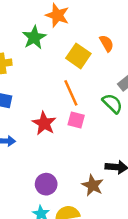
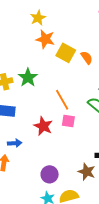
green star: (34, 37) -> (28, 78), moved
yellow square: (78, 56) -> (66, 53), moved

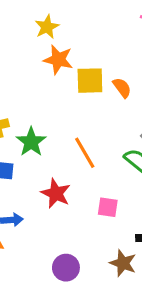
yellow square: (66, 53) -> (90, 81), turned -30
green star: (28, 78) -> (31, 142), moved
pink square: (68, 121) -> (108, 207), moved

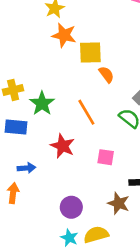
orange semicircle: (122, 88) -> (106, 74), moved

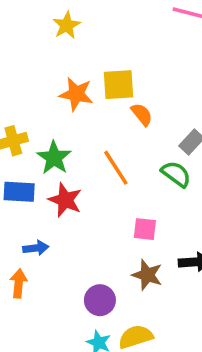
orange star: (64, 35) -> (76, 94), moved
red star: (63, 146) -> (65, 200), moved
brown star: (119, 203) -> (147, 275), moved

